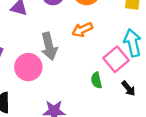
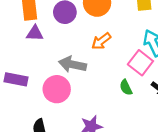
gray arrow: (49, 46) -> (72, 64), turned 128

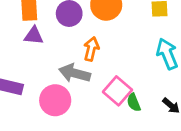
orange arrow: (101, 41) -> (91, 49), moved, turned 138
pink square: (140, 63) -> (117, 91), moved

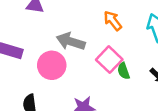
orange arrow: (91, 49) -> (113, 21), moved, turned -55

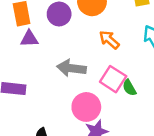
pink circle: (52, 65) -> (86, 107), moved

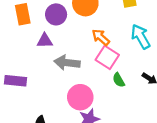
purple triangle: (29, 39) -> (45, 41), moved
pink square: (113, 79) -> (107, 57), moved

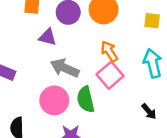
green semicircle: (119, 80) -> (86, 99), moved, size x1.5
pink circle: (80, 97) -> (54, 100), moved

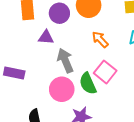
gray arrow: (65, 68) -> (65, 60), turned 55
pink square: (110, 75) -> (105, 72), moved

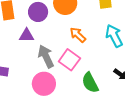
pink square: (105, 72) -> (69, 60), moved
green semicircle: (88, 84) -> (90, 83), moved

